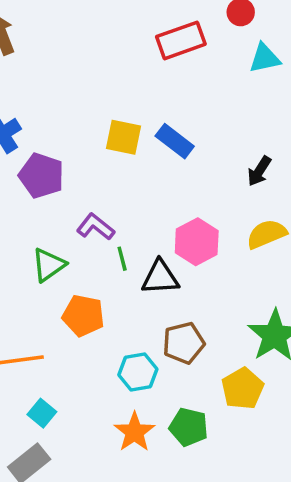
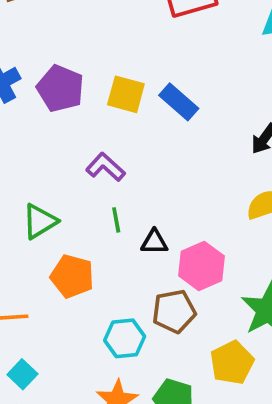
purple pentagon: (41, 176) -> (60, 88), moved
purple L-shape: (96, 227) -> (106, 167), moved
pink hexagon: (197, 242) -> (202, 266), moved
black triangle: (160, 277) -> (154, 242), size x0.7

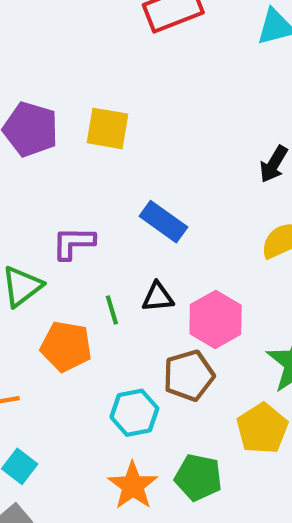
blue rectangle: (179, 102) -> (163, 222), moved
purple L-shape: (106, 167) -> (73, 243), moved, turned -36
green line: (116, 220) -> (112, 310), moved

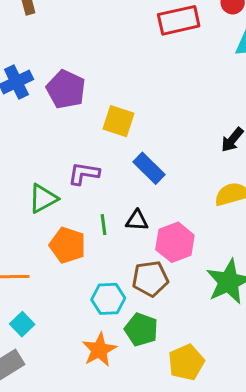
yellow square: (108, 128) -> (118, 121), moved
yellow pentagon: (262, 428) -> (186, 362), moved
green pentagon: (198, 477) -> (141, 330), moved

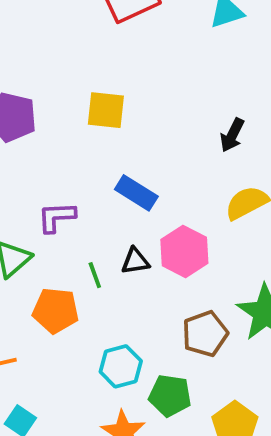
yellow square: (118, 121) -> (106, 110), moved
pink hexagon: (175, 242) -> (184, 251), moved
brown pentagon: (150, 279) -> (205, 334), moved

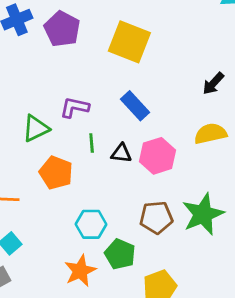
yellow square: (106, 110) -> (129, 42), size x1.4
green line: (95, 275) -> (92, 143), moved

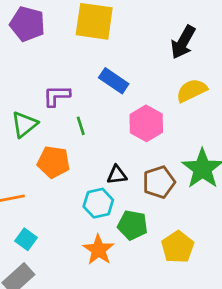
black arrow: (213, 83) -> (183, 42), size x1.4
black triangle: (121, 153) -> (117, 175), moved

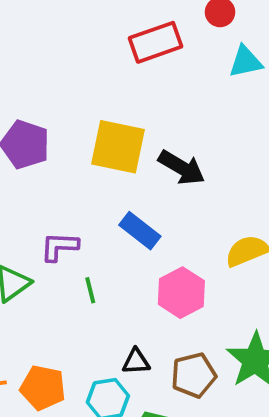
black arrow: (183, 42) -> (182, 168), moved, turned -92
orange pentagon: (54, 162) -> (43, 388), moved

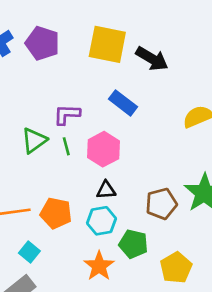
green line: (90, 290) -> (66, 146), moved
pink hexagon: (181, 293) -> (103, 149), moved
black triangle: (136, 361) -> (106, 190), moved

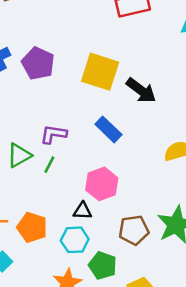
green line: (66, 146) -> (49, 165), turned 36
pink hexagon: (103, 149) -> (102, 184), moved

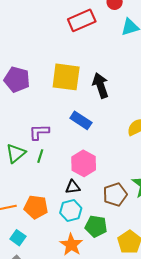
black arrow: (141, 90) -> (100, 85), turned -135

